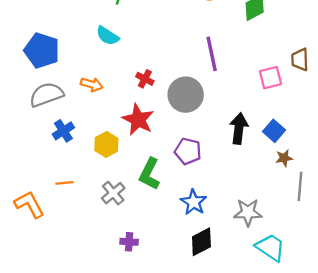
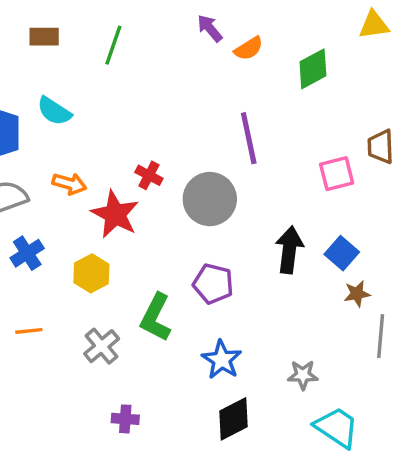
cyan semicircle: (108, 36) -> (54, 111), moved
red star: (138, 120) -> (115, 214), moved
gray star: (248, 212) -> (303, 375), size x0.7

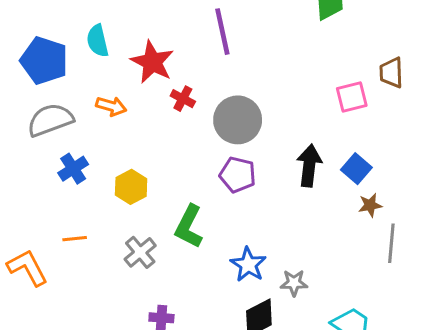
cyan semicircle: (54, 111) -> (98, 41), turned 44
purple line: (249, 138) -> (222, 32), moved
red star: (115, 214) -> (152, 62), moved
purple pentagon: (213, 284) -> (238, 175), moved
gray star: (303, 375) -> (294, 283), moved

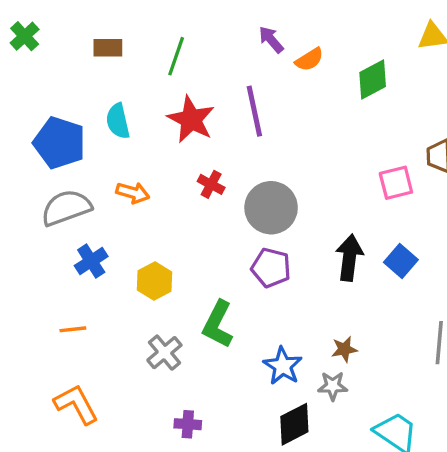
red star: (152, 62) -> (191, 119), moved
brown star: (370, 205) -> (344, 349), moved
orange line: (75, 239) -> (73, 329), moved
orange L-shape: (27, 268) -> (76, 404), moved

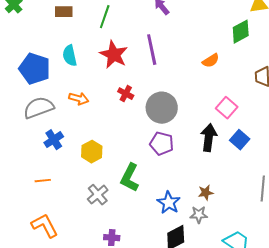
orange semicircle: (309, 60) -> (211, 61), moved
green diamond: (373, 79) -> (241, 32), moved
pink square: (396, 183) -> (227, 108), moved, turned -35

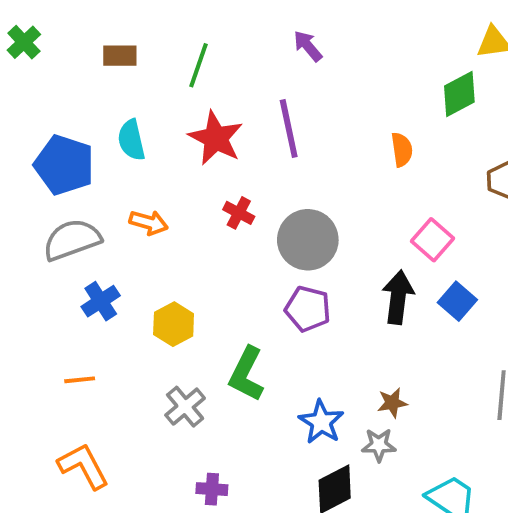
orange semicircle: (211, 61) -> (402, 150), turned -66

